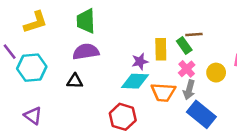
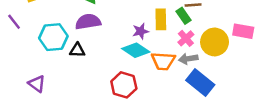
cyan hexagon: (32, 68) -> (53, 37), moved
yellow circle: (216, 73) -> (215, 42), size x1.5
cyan diamond: (135, 81) -> (136, 50), turned 32
gray arrow: (189, 90) -> (188, 59), turned 66

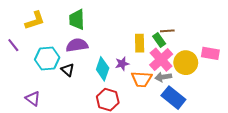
purple star: (141, 31) -> (122, 64), moved
pink cross: (186, 38) -> (161, 60), size x1.6
black triangle: (77, 50) -> (68, 70), turned 40
cyan diamond: (136, 50) -> (103, 69), moved, turned 75

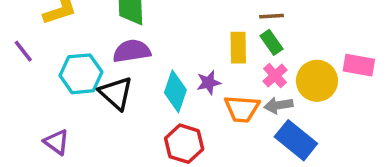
brown line: (167, 31) -> (272, 16), moved
pink cross: (161, 60) -> (275, 76), size x0.6
black triangle: (68, 70) -> (116, 93), size x1.5

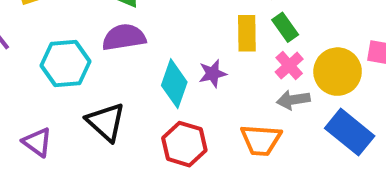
black triangle: (116, 93) -> (106, 122), moved
orange trapezoid: (242, 109) -> (261, 140), moved
blue rectangle: (296, 140) -> (350, 132), moved

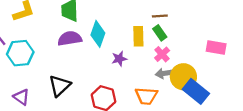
cyan hexagon: (65, 64) -> (20, 53), moved
yellow circle: (338, 72) -> (183, 77), moved
cyan diamond: (174, 84) -> (98, 34), moved
black triangle: (106, 122) -> (60, 86), turned 35

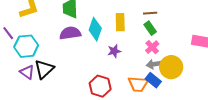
yellow rectangle: (138, 36) -> (120, 22), moved
black triangle: (60, 86) -> (44, 69), moved
blue rectangle: (196, 91) -> (153, 80), moved, size x0.7
purple triangle: (21, 97) -> (27, 72), moved

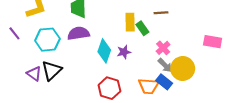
green rectangle: (150, 28) -> (142, 28), moved
cyan diamond: (95, 29) -> (104, 51), moved
cyan hexagon: (26, 46) -> (47, 40), moved
gray arrow: (154, 64) -> (165, 65), turned -126

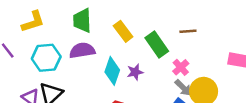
brown line: (161, 13) -> (188, 31), moved
yellow rectangle: (130, 22) -> (123, 31), moved, turned -36
green rectangle: (142, 28) -> (157, 44), size x1.5

